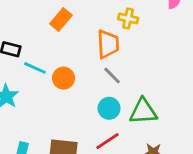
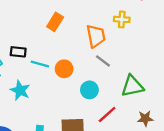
yellow cross: (128, 18) -> (122, 19), moved
cyan circle: (109, 108) -> (89, 90), moved

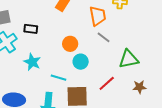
cyan line: (40, 64) -> (58, 78), moved
cyan circle: (89, 90) -> (81, 62), moved

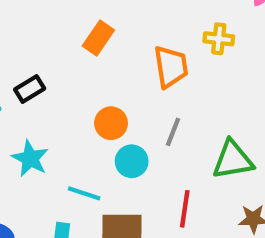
black rectangle: (31, 29) -> (30, 89), turned -40
gray line: (104, 37) -> (173, 132), moved, turned 72
red line: (107, 83) -> (185, 209), turned -42

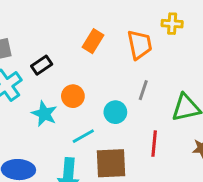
orange rectangle: (98, 38) -> (93, 41), moved
orange circle: (111, 123) -> (73, 96), moved
cyan line: (84, 193) -> (83, 136), turned -45

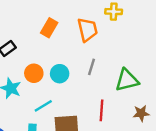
cyan circle: (115, 112) -> (60, 74), moved

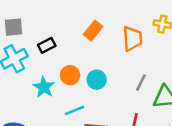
gray line: (91, 67) -> (141, 83), moved

